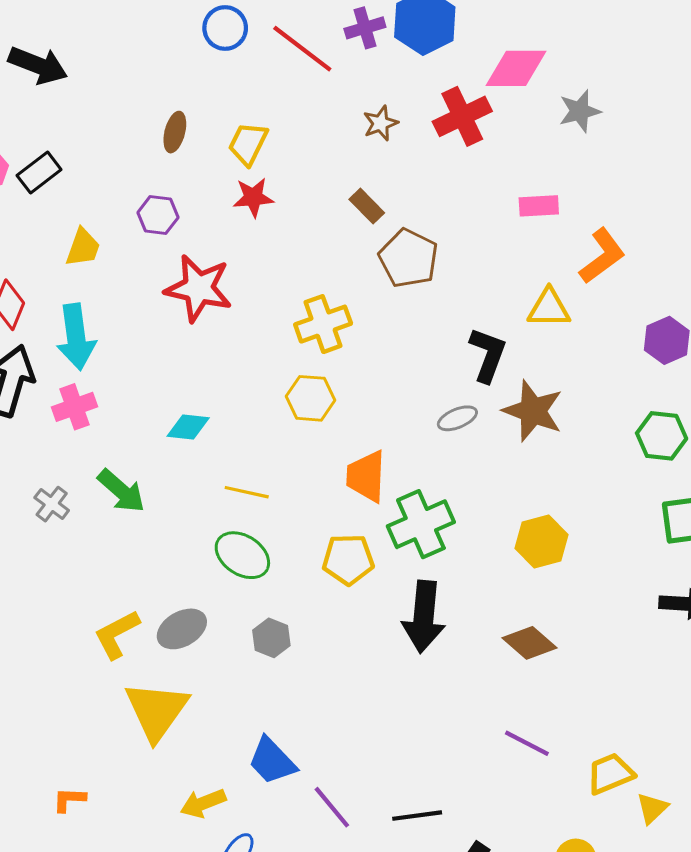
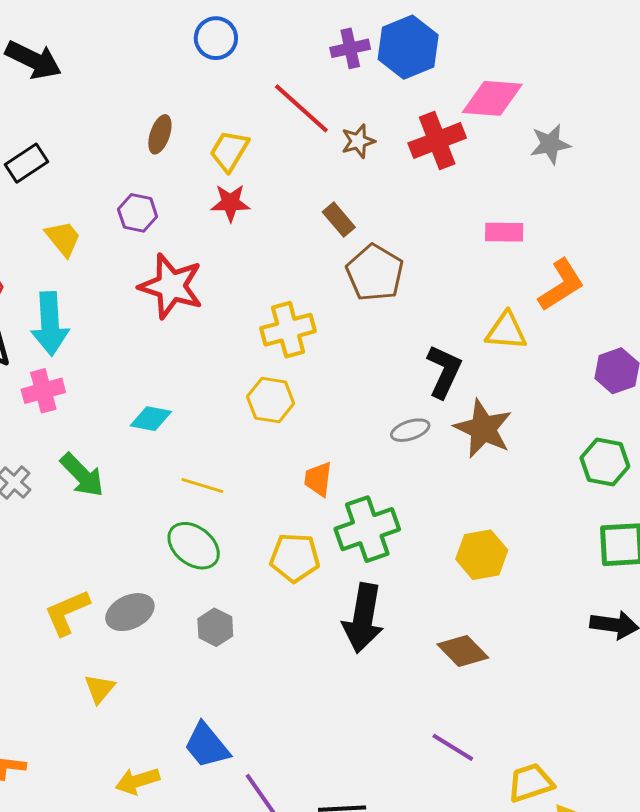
red line: (302, 49) -> (301, 108), moved
yellow trapezoid: (83, 247) -> (63, 238), turned -63
orange trapezoid: (366, 476) -> (318, 479), size x0.7
yellow triangle: (156, 711) -> (100, 689), size x0.5

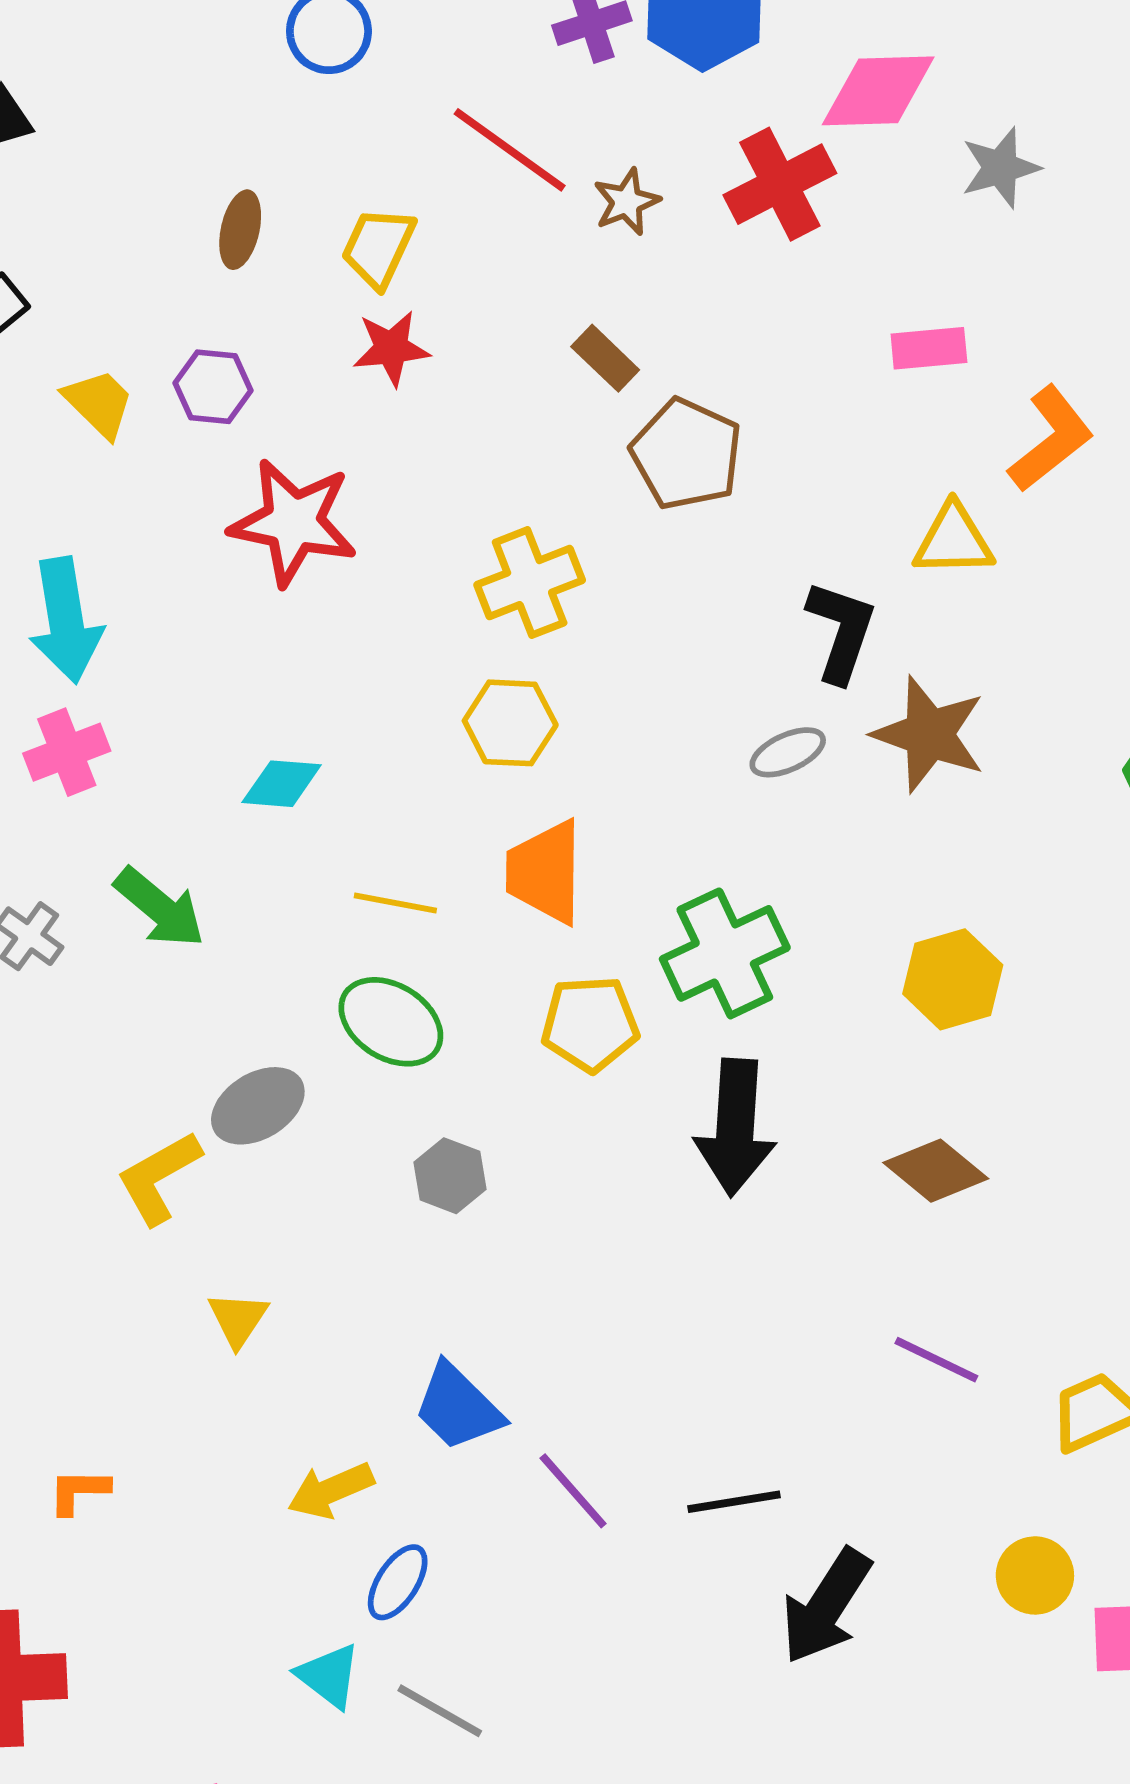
yellow trapezoid: (63, 238) -> (99, 403), moved
orange trapezoid: (318, 479) -> (545, 872), moved, size x1.5
gray ellipse: (130, 612) -> (258, 1106), moved

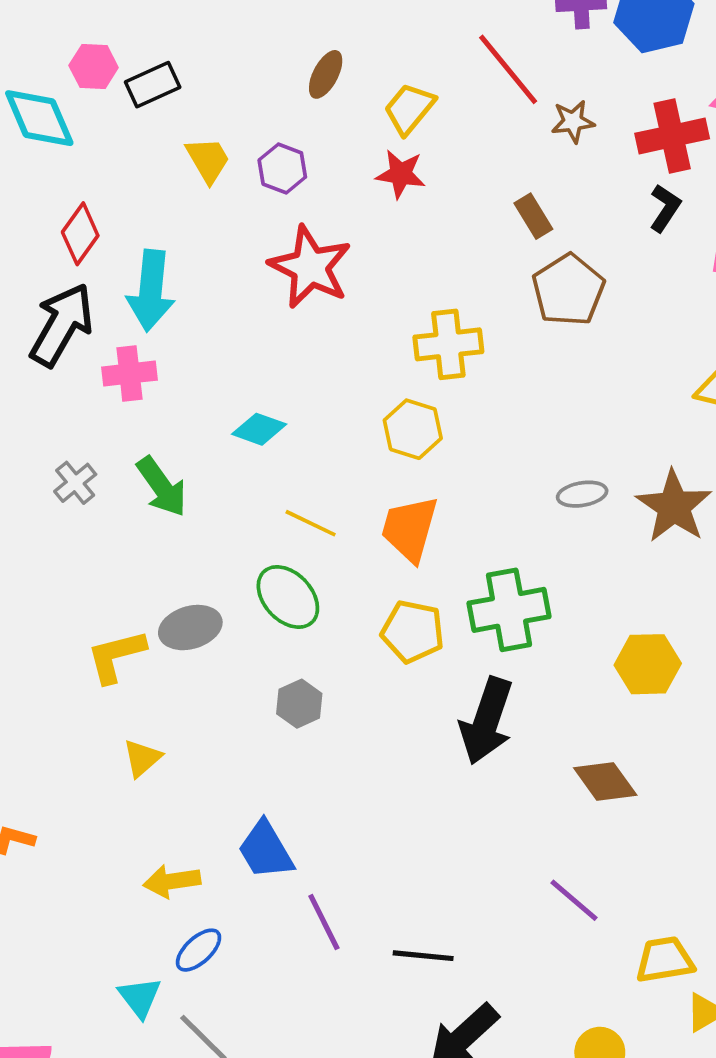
black L-shape: (841, 631) -> (665, 208), moved, size x0.7

